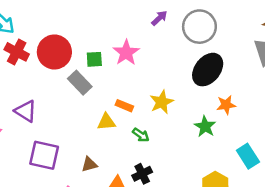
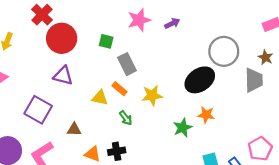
gray circle: (199, 27) -> (224, 51), moved
red circle: (54, 52) -> (62, 38), moved
pink star: (126, 53) -> (139, 20), moved
gray rectangle: (80, 83) -> (127, 64), moved
purple triangle: (26, 111) -> (63, 76), moved, turned -35

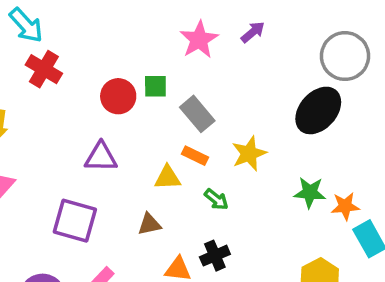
red circle: (62, 38) -> (118, 96), moved, size x0.7
orange star: (206, 115) -> (345, 206), moved
green star: (183, 128) -> (310, 193), turned -30
brown triangle: (74, 129) -> (149, 224), moved

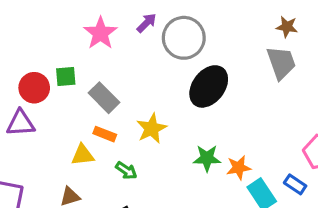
gray circle: (345, 56) -> (184, 38), moved
purple triangle: (101, 157) -> (21, 123), moved

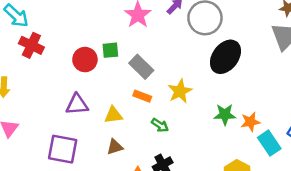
purple triangle: (21, 123) -> (77, 104), moved
yellow triangle: (83, 155) -> (113, 115), moved

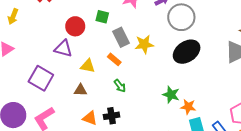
red circle: (85, 60) -> (75, 26), moved
yellow star: (180, 91) -> (144, 44), moved

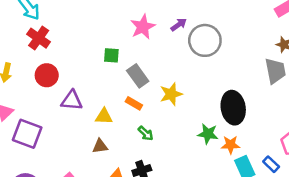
red circle: (75, 26) -> (47, 75), moved
yellow star: (144, 44) -> (171, 94), moved
black ellipse: (187, 52) -> (233, 108), moved, turned -56
purple square: (41, 78) -> (27, 134), moved

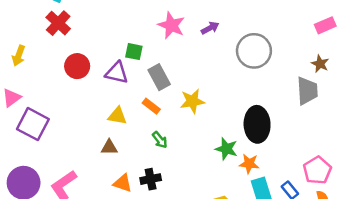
pink star: (143, 27) -> (171, 25), turned -30
gray circle: (205, 40) -> (254, 51), moved
red circle: (47, 75) -> (77, 66), moved
purple triangle: (72, 101) -> (117, 73), moved

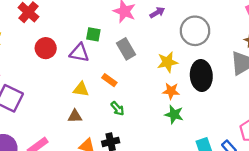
gray rectangle: (159, 77) -> (126, 49), moved
yellow star: (192, 101) -> (168, 62), moved
black ellipse: (257, 124) -> (201, 76), moved
orange star: (249, 164) -> (171, 91), moved

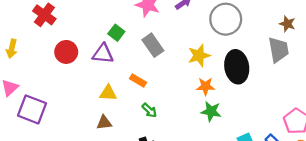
green square: (93, 34) -> (116, 33), turned 32

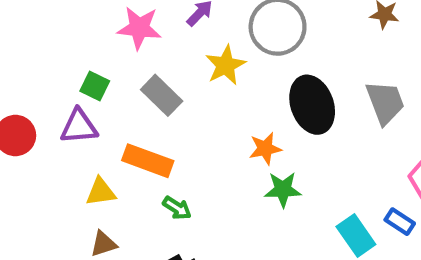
gray trapezoid: (279, 50) -> (385, 102), moved
yellow star: (199, 55) -> (226, 65), moved
orange rectangle: (138, 80) -> (148, 161), size x1.6

